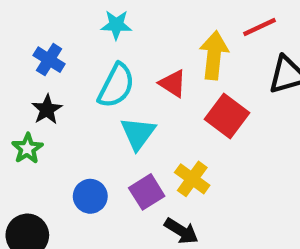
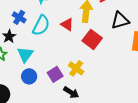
blue cross: (49, 60) -> (19, 17), moved
cyan triangle: (138, 133) -> (25, 54), moved

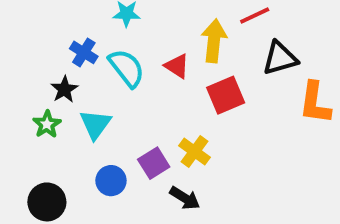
cyan semicircle: (41, 25) -> (127, 68), turned -65
red square: (92, 39) -> (226, 95), turned 30
blue circle: (29, 76) -> (111, 181), moved

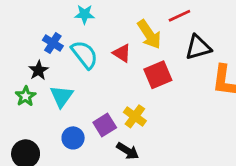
yellow arrow: (214, 41) -> (149, 34), turned 140

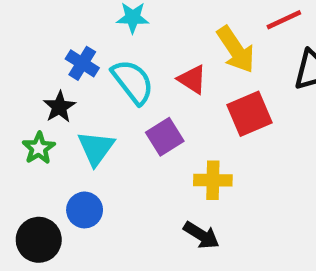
yellow cross: (135, 116) -> (213, 180), turned -35
purple square: (105, 125) -> (165, 137), moved
blue circle: (73, 138) -> (85, 210), moved

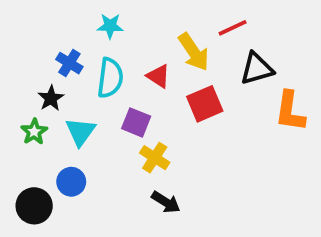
cyan semicircle: (133, 82) -> (110, 78), turned 45
purple square: (165, 137) -> (136, 122), turned -36
yellow cross: (213, 180) -> (155, 158), moved, turned 32

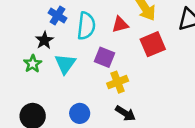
red triangle: (158, 76) -> (120, 25), turned -48
yellow cross: (155, 158) -> (118, 82), turned 36
blue circle: (71, 182) -> (80, 113), moved

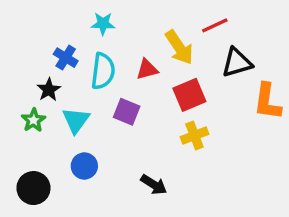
yellow cross: (118, 82) -> (194, 135), moved
blue circle: (80, 113) -> (84, 166), moved

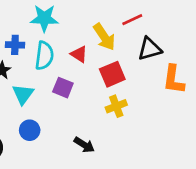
cyan star: (103, 24) -> (44, 18), size x1.5
blue cross: (66, 58) -> (15, 45), turned -30
red triangle: (147, 69) -> (79, 54), turned 48

